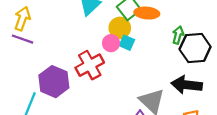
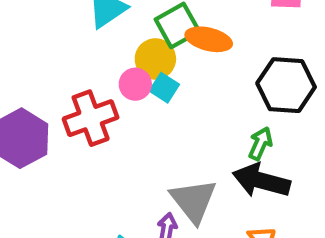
green arrow: (178, 35) -> (260, 144), moved
black hexagon: (195, 48) -> (286, 85), moved

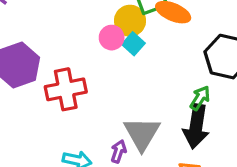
red cross: (91, 118) -> (66, 89), moved
black arrow: (261, 181) -> (196, 127), turned -105

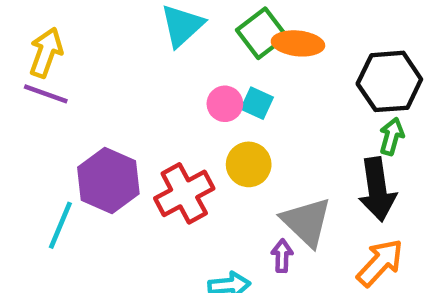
yellow circle: (130, 21) -> (249, 164), moved
green arrow: (200, 98) -> (392, 136), moved

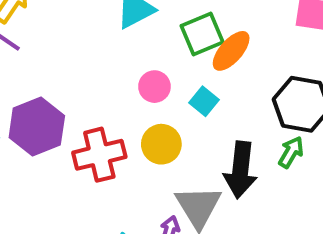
orange ellipse: (298, 43) -> (231, 51), turned -69
cyan square: (257, 103) -> (204, 101), moved
black arrow: (377, 189) -> (240, 170), moved

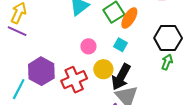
pink circle: (154, 87) -> (88, 46), moved
black arrow: (240, 170) -> (121, 77), moved, turned 32

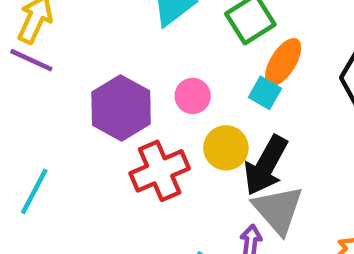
orange ellipse: (129, 18) -> (283, 62), moved
purple hexagon: (41, 71) -> (121, 108), moved

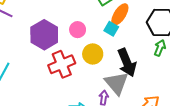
black arrow: (266, 165) -> (127, 62), moved, turned -52

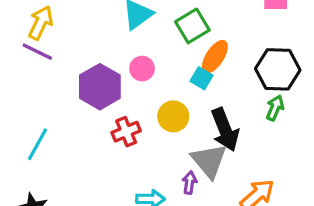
pink circle: (78, 30) -> (142, 69), moved
red cross: (62, 64) -> (126, 132), size x0.7

